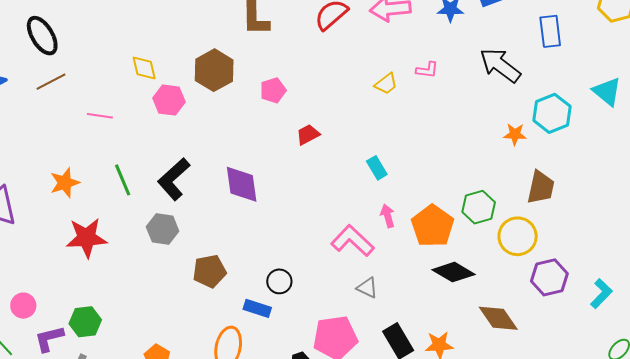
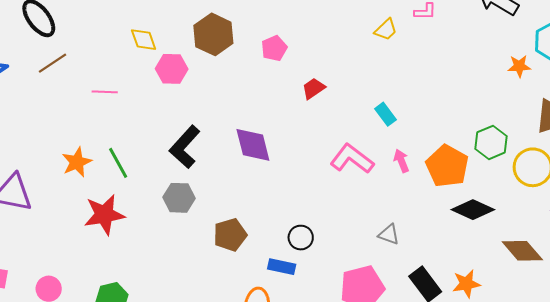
green line: (123, 180) -> (118, 163), moved
pink L-shape: (353, 241) -> (352, 159), moved

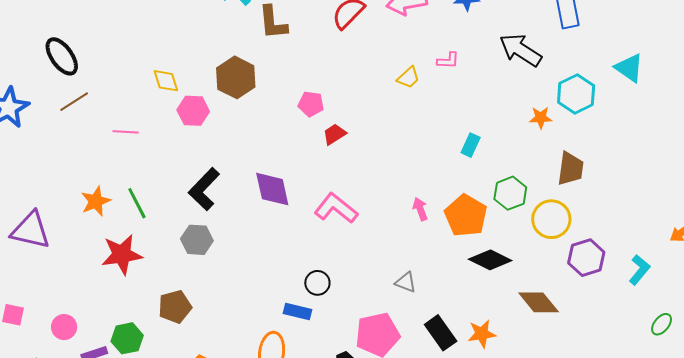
pink pentagon: (274, 48) -> (311, 104), moved, turned 30
cyan rectangle: (385, 114) -> (471, 145), moved, turned 60
pink L-shape: (352, 159) -> (336, 208), moved
brown pentagon: (230, 235) -> (175, 307), moved

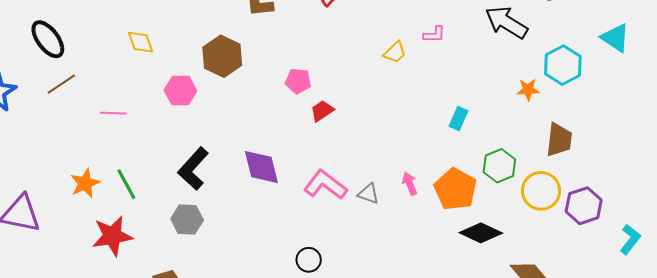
yellow diamond: (166, 81) -> (141, 42), moved
purple hexagon: (586, 258) -> (584, 206), moved
gray triangle: (406, 282) -> (368, 194), moved

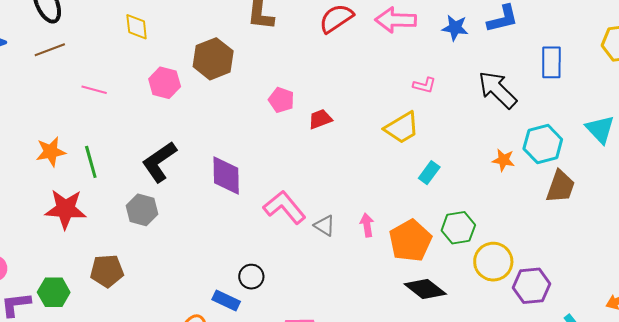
yellow trapezoid: (395, 52) -> (402, 128), moved, size x1.5
red trapezoid: (322, 111) -> (320, 119), moved
brown trapezoid: (559, 140) -> (560, 187), moved

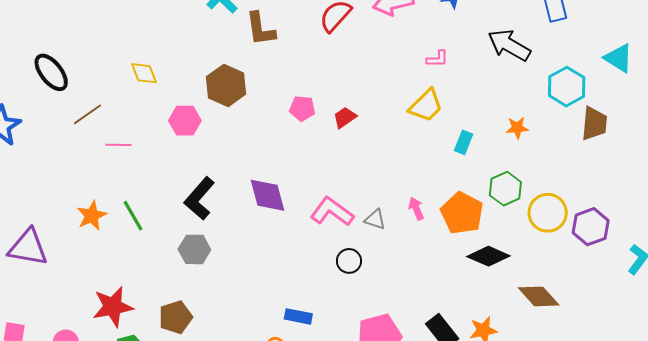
brown line: (50, 50) -> (87, 114), moved
orange star: (503, 160) -> (517, 128), moved
red star: (65, 209) -> (113, 307), moved
black circle: (251, 277) -> (349, 261), moved

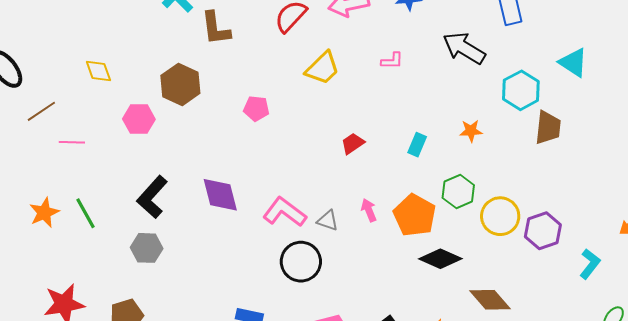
yellow trapezoid: (426, 106) -> (322, 68), moved
red trapezoid: (345, 117) -> (353, 143), moved
black circle: (349, 261) -> (301, 262), size x1.6

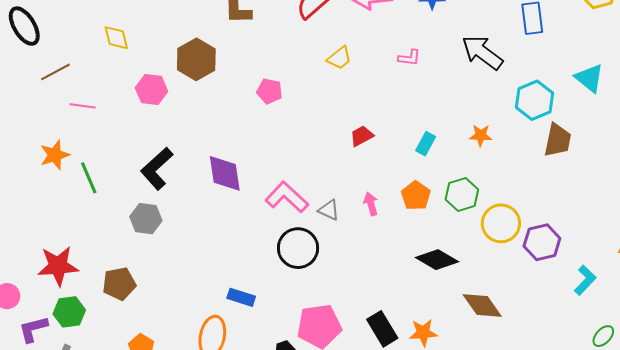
yellow trapezoid: (322, 68) -> (339, 58), size x0.7
orange star: (44, 213) -> (55, 155), moved
orange pentagon: (415, 215) -> (416, 196), moved, size x0.7

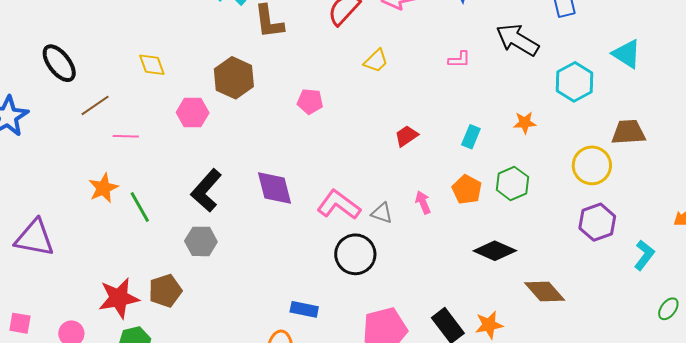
pink L-shape: (409, 58) -> (459, 60), moved
brown trapezoid: (558, 140) -> (628, 132), moved, turned -99
yellow circle: (501, 223) -> (592, 165), moved
brown pentagon: (119, 284) -> (165, 291), moved

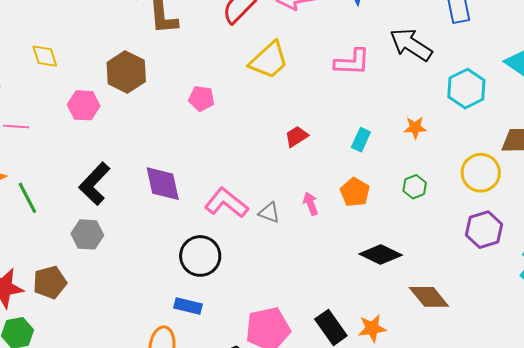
pink L-shape: (459, 60) -> (352, 62), size x1.6
yellow trapezoid: (376, 61) -> (269, 60), size x1.6
green hexagon: (512, 183) -> (415, 187), moved, size x0.7
black circle: (355, 254) -> (200, 256), moved

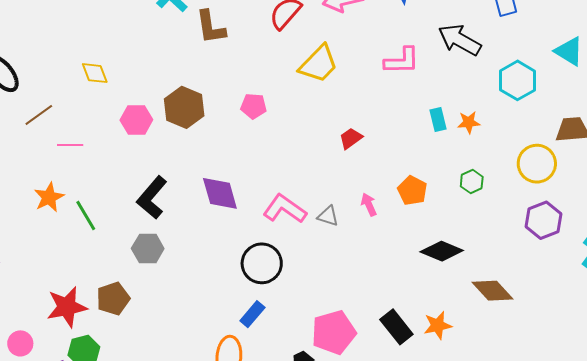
brown hexagon: (126, 72) -> (184, 107), moved
cyan rectangle: (361, 140) -> (438, 119), moved, turned -35
blue rectangle: (188, 306) -> (252, 314), turned -60

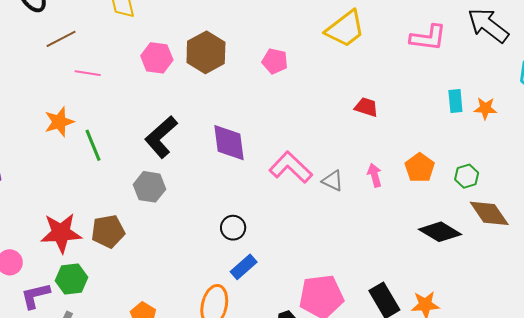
red trapezoid: (351, 138) -> (366, 107), turned 45
green hexagon: (472, 182) -> (467, 176), moved
black circle: (262, 263) -> (233, 228), moved, size x0.6
brown diamond: (492, 291) -> (489, 213), moved

